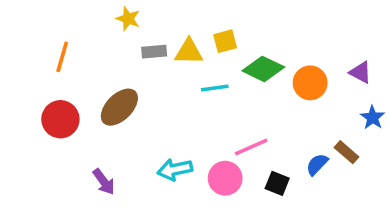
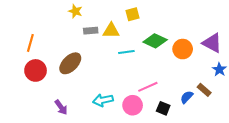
yellow square: (225, 41) -> (133, 14), moved
orange line: (62, 57) -> (30, 43), moved
purple triangle: (360, 72) -> (212, 43), size x1.5

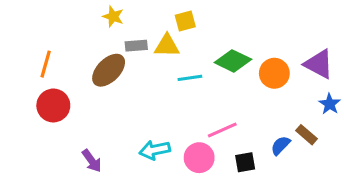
yellow square: (133, 14) -> (185, 21), moved
brown ellipse: (70, 63) -> (109, 70), moved
black square: (163, 108) -> (245, 162), turned -32

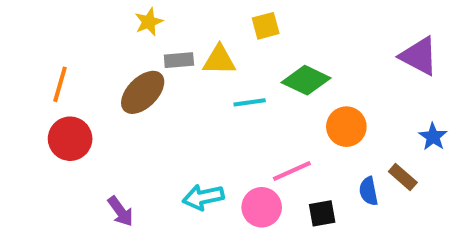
yellow star: (113, 16) -> (149, 22), turned 30
yellow square: (185, 21) -> (266, 26), moved
purple triangle: (319, 64) -> (419, 56), moved
orange circle: (274, 73) -> (346, 127), moved
blue semicircle: (280, 145) -> (369, 191), turned -55

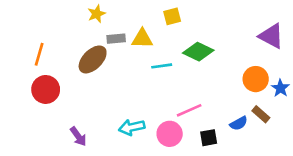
orange circle: (346, 127) -> (256, 79), moved
blue semicircle: (369, 191) -> (239, 123), turned -108

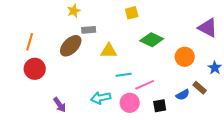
yellow triangle: (142, 39) -> (109, 51), moved
cyan line: (162, 66) -> (124, 75), moved
orange circle: (256, 79) -> (185, 57), moved

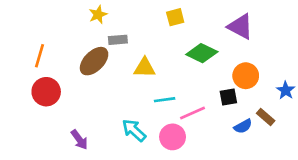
purple triangle: (208, 28) -> (240, 27), moved
cyan arrow: (101, 98) -> (134, 130), turned 54
black square: (160, 106) -> (228, 97), moved

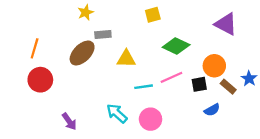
purple triangle: (240, 27) -> (226, 24), moved
pink line: (192, 113) -> (171, 77), moved
brown rectangle: (266, 117) -> (228, 87), moved

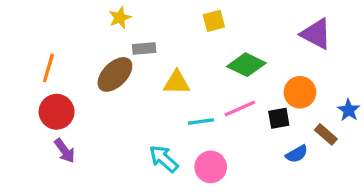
brown rectangle: (228, 87) -> (326, 134), moved
purple arrow: (69, 121) -> (65, 151), moved

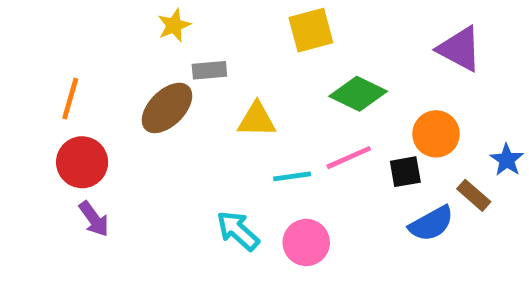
yellow square: (214, 21) -> (311, 30), size x1.4
blue semicircle: (297, 154) -> (431, 224), size x1.4

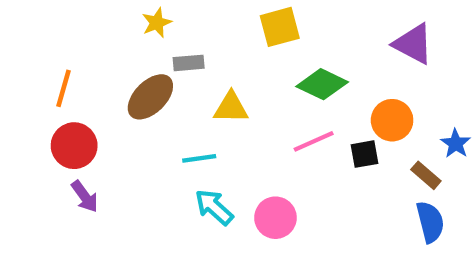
cyan line: (292, 176) -> (199, 158), moved
blue semicircle: (431, 224) -> (430, 222), moved, turned -75

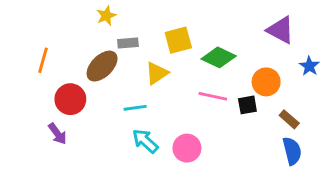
yellow square: (280, 27) -> (178, 40), moved
yellow triangle: (231, 107) -> (157, 73), turned -35
pink line: (314, 141) -> (213, 96), turned 36
blue star: (456, 144) -> (309, 66), moved
red circle: (74, 146) -> (70, 99), moved

